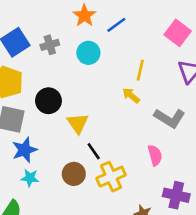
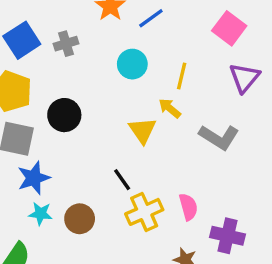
cyan circle: (88, 53) -> (132, 64), moved
yellow triangle: (78, 123) -> (142, 130), moved
pink semicircle: (155, 155) -> (188, 207), moved
brown circle: (74, 174) -> (80, 219), moved

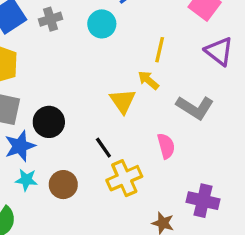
cyan circle: (132, 64) -> (102, 24), moved
purple triangle: (245, 78) -> (219, 51), turned -32
black circle: (64, 115) -> (49, 122), moved
pink semicircle: (188, 207) -> (166, 146), moved

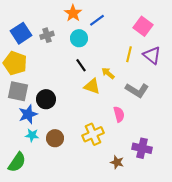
yellow line: (160, 50) -> (129, 54), moved
yellow triangle: (123, 101) -> (92, 86), turned -36
black line: (103, 148) -> (81, 65), moved

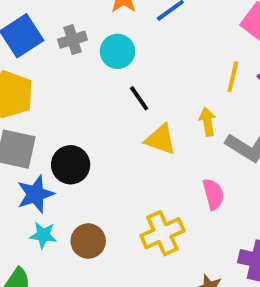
cyan circle: (79, 38) -> (118, 51), moved
yellow arrow: (108, 73) -> (207, 122), moved, turned 40

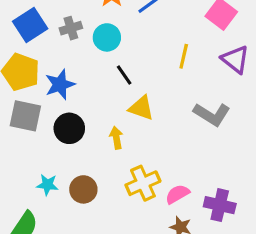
yellow line: (233, 77) -> (184, 56), moved
yellow arrow: (207, 122) -> (116, 138), moved
blue star: (35, 194) -> (60, 84), moved
pink semicircle: (213, 194) -> (177, 194), moved, turned -105

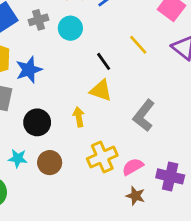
yellow line: (184, 56) -> (138, 45), turned -55
black line: (124, 75) -> (104, 61), moved
gray L-shape: (212, 114) -> (144, 115), moved, turned 96
black circle: (69, 128) -> (37, 122), moved

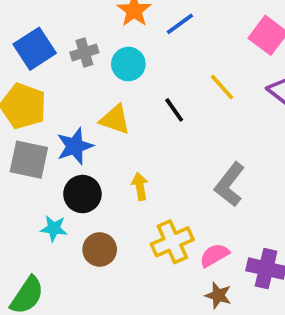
blue star: (29, 70) -> (75, 146), moved
yellow triangle: (101, 91) -> (115, 119), moved
cyan star: (18, 158) -> (54, 228), moved

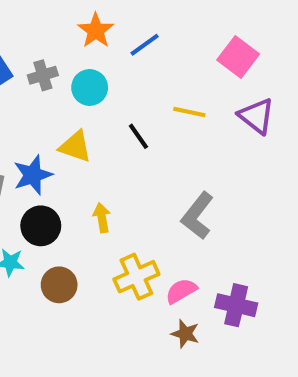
yellow line: (222, 87) -> (189, 112), turned -36

